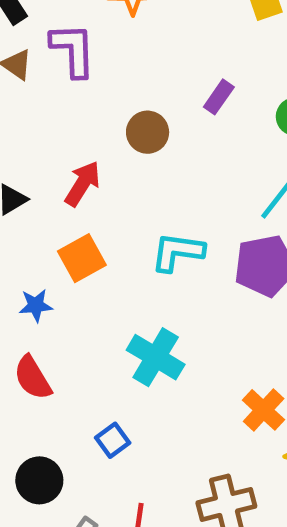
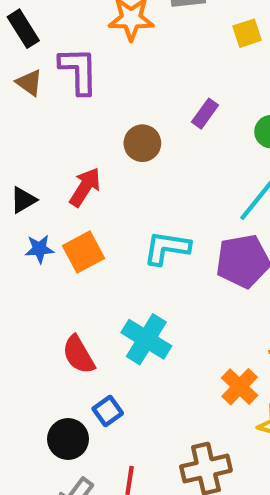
blue star: (36, 305) -> (39, 249), moved
red semicircle: (33, 378) -> (79, 355), moved
black circle: (39, 480) -> (68, 439), moved

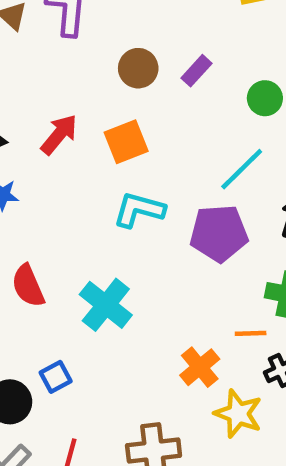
brown circle: (142, 143) -> (138, 68), moved
orange square: (84, 252) -> (126, 142), moved
red semicircle: (79, 355) -> (28, 286), moved

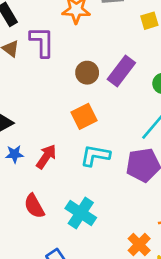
purple rectangle: (196, 71) -> (121, 71), size x1.6
red arrow: (59, 134) -> (46, 157), moved

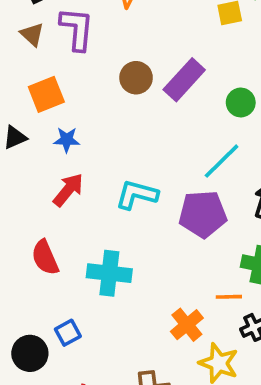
orange square: (84, 116) -> (46, 94), moved
blue star: (14, 154) -> (67, 140), moved
cyan cross: (81, 213) -> (109, 273), turned -32

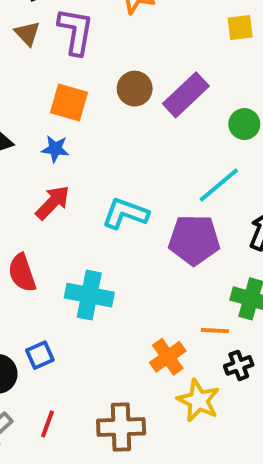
orange square: (46, 94) -> (69, 103), moved, turned 33

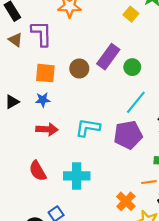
yellow square: (240, 28) -> (131, 14), turned -32
brown circle: (135, 89) -> (79, 69), moved
green circle: (244, 124) -> (132, 67), moved
red arrow: (53, 203) -> (47, 129), turned 60

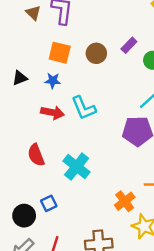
purple rectangle: (108, 57) -> (129, 45), size x0.6
cyan L-shape: (88, 128) -> (84, 108), moved, turned -130
cyan cross: (77, 176) -> (77, 167), turned 30

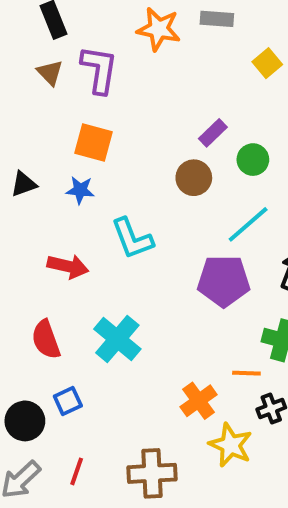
brown circle: (96, 53) -> (194, 178), moved
red arrow: (53, 113) -> (68, 266), moved
red semicircle: (36, 155) -> (46, 340), moved

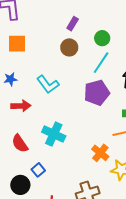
green circle: (253, 160) -> (102, 38), moved
blue star: (80, 190) -> (11, 79), moved

